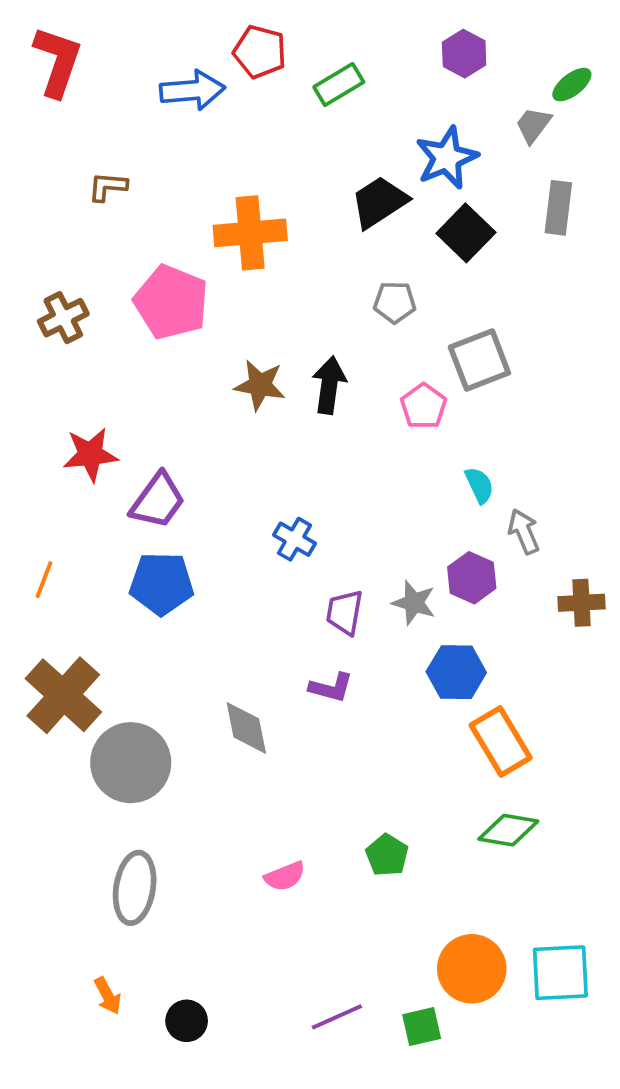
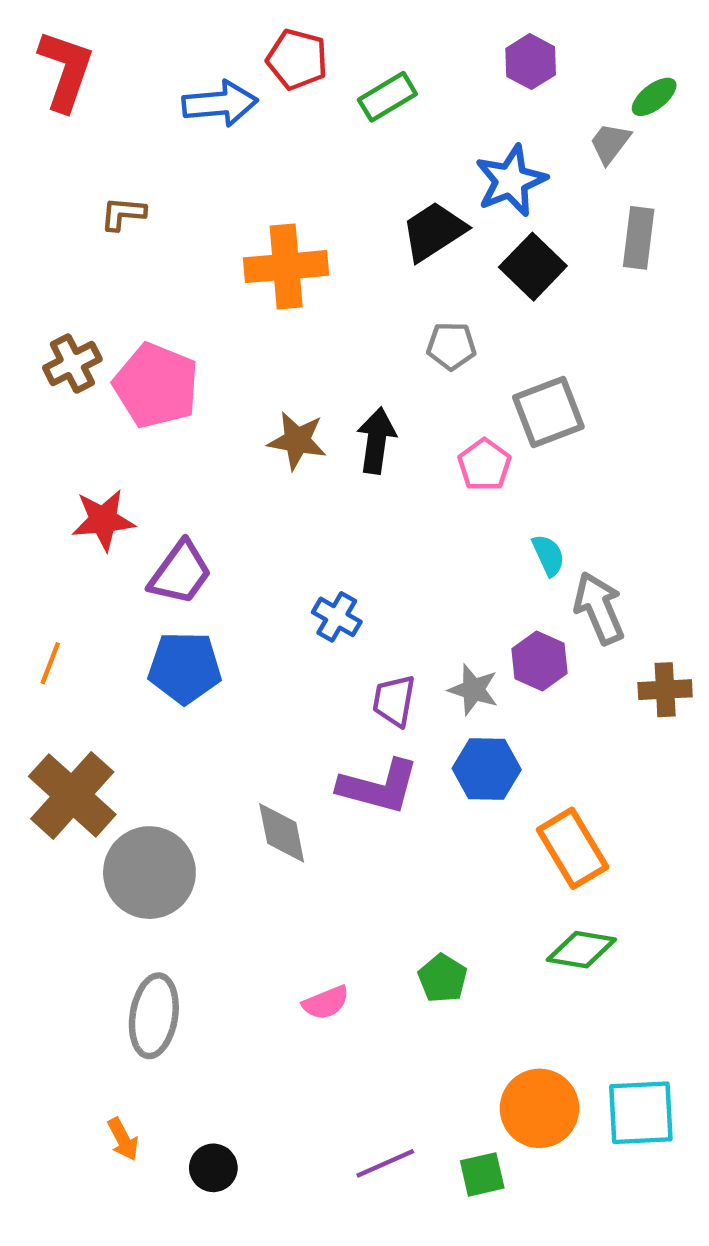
pink pentagon: (171, 302) -> (156, 386), moved
gray arrow: (524, 531) -> (599, 608), size x1.4
blue hexagon: (456, 672) -> (487, 769), moved
purple L-shape: (331, 688) -> (379, 787), size x1.6

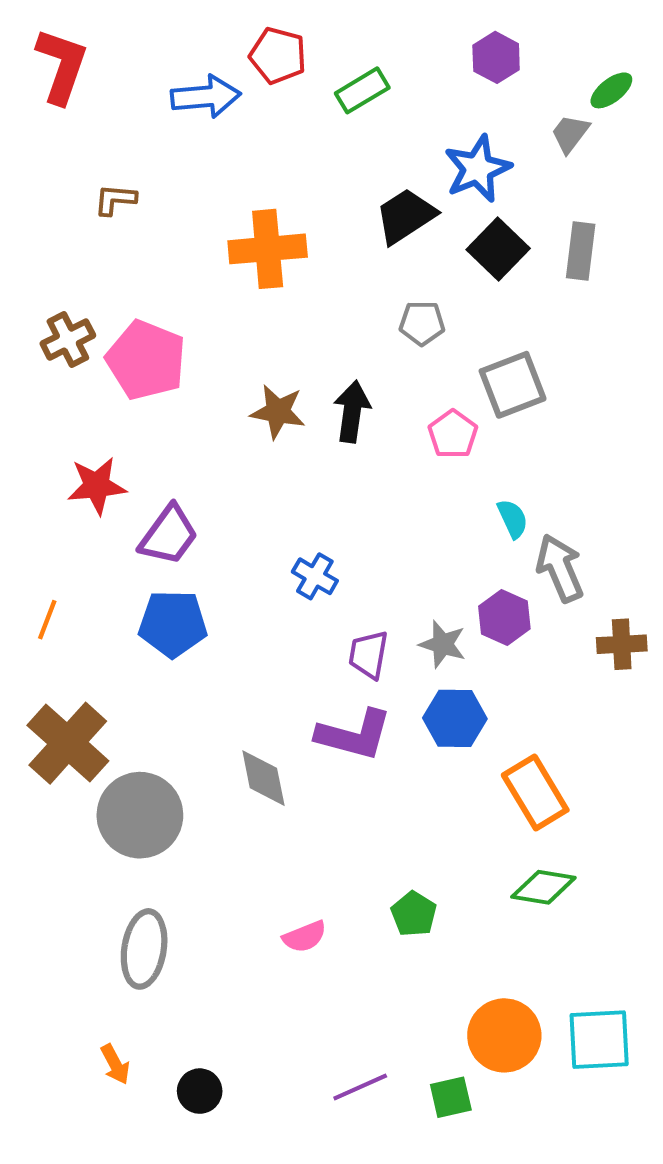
gray rectangle: (639, 238) -> (581, 251), moved

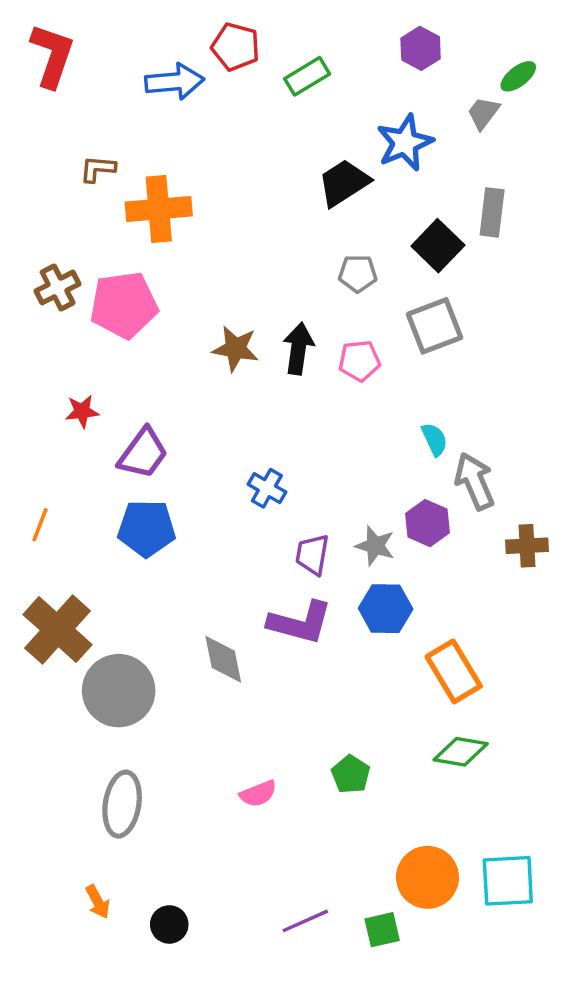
orange cross: (268, 249) -> (159, 209), moved
black square: (498, 249) -> (438, 246), moved
pink pentagon: (146, 360) -> (124, 305), turned -30
pink pentagon: (453, 434) -> (359, 361), moved, turned 30
red star: (97, 486) -> (82, 411), size x0.7

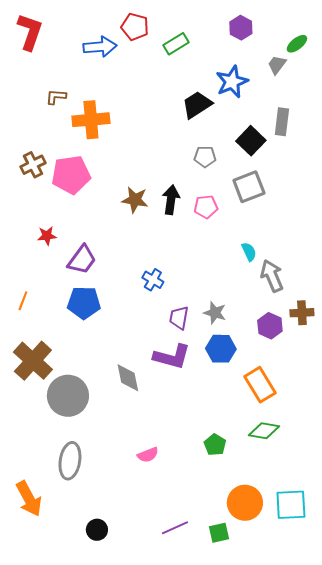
purple hexagon: (428, 523) -> (270, 326), moved
green pentagon: (351, 774) -> (215, 445), moved
orange arrow: (98, 902) -> (29, 499), moved, size x1.8

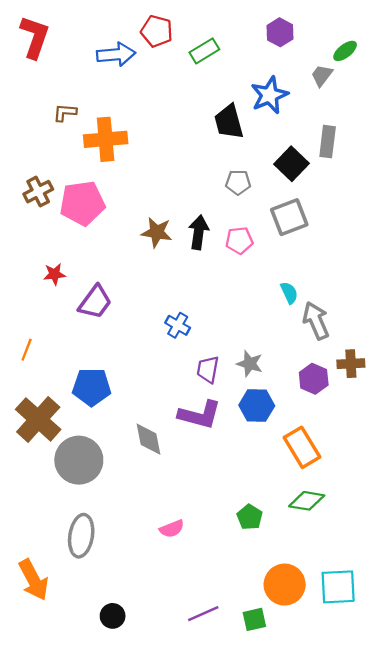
black trapezoid: (197, 105) -> (229, 122), turned -72
blue pentagon: (84, 303) -> (92, 387), moved

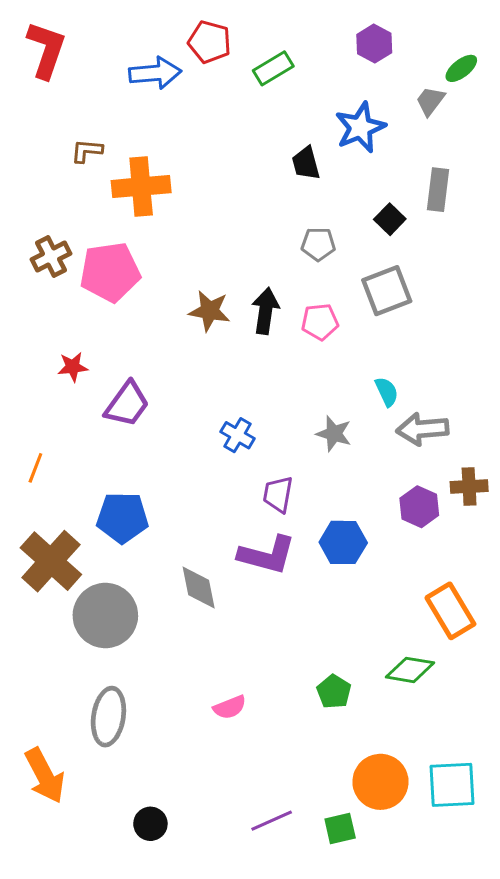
black trapezoid: (229, 122) -> (306, 163), size x0.7
black square: (292, 164) -> (390, 219), size x0.7
gray arrow: (316, 321) -> (422, 429), turned -72
gray star: (250, 364) -> (334, 434), moved
orange rectangle: (302, 447) -> (450, 611), moved

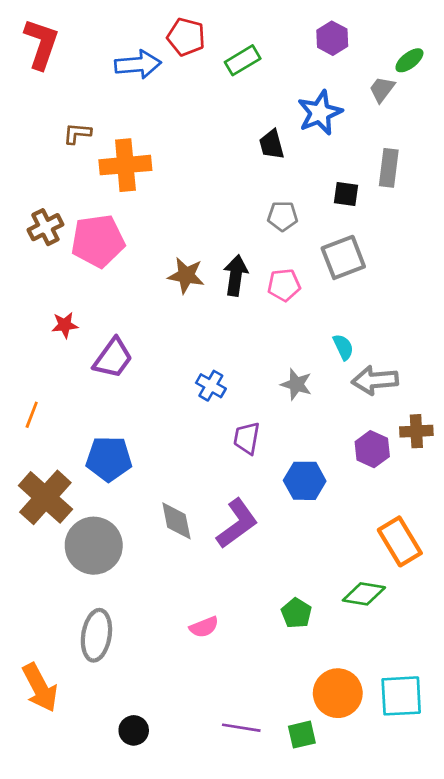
black square: (390, 219) -> (346, 194), turned -36
purple L-shape: (267, 555) -> (237, 524), moved, turned -51
purple line: (272, 821) -> (241, 728), turned 33

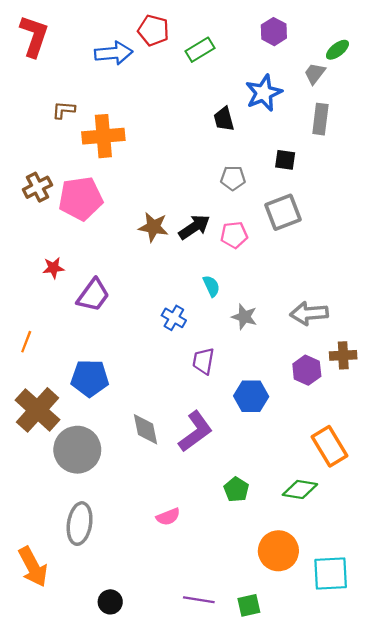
gray rectangle: (389, 168) -> (320, 119), moved
black arrow: (236, 275) -> (194, 227), turned 48
cyan semicircle: (343, 347) -> (211, 286), moved
green pentagon: (296, 613) -> (236, 489), moved
orange circle: (338, 693) -> (278, 551), moved

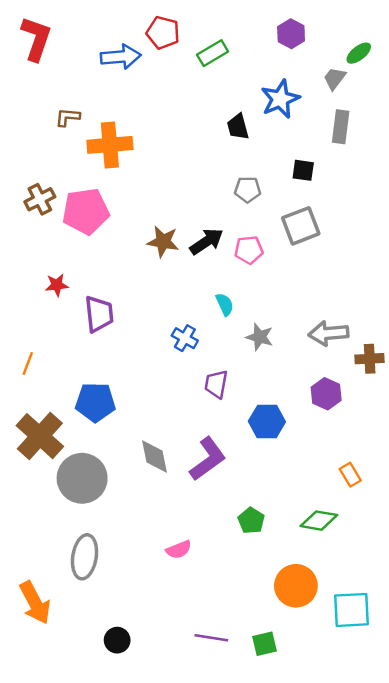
purple trapezoid: (93, 295) -> (99, 314), turned -42
brown cross: (343, 355) -> (370, 359), moved
orange rectangle: (330, 446) -> (350, 475), size x0.6

